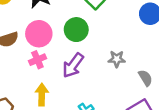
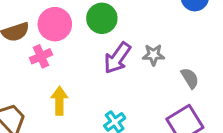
pink cross: (37, 60) -> (41, 56), moved
purple arrow: (73, 65) -> (117, 58), moved

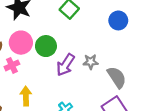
green circle: (102, 18) -> (46, 46), moved
gray semicircle: (190, 78) -> (117, 77), size x1.5

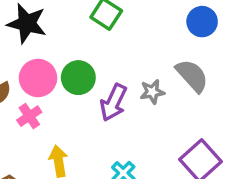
blue circle: (118, 20) -> (202, 22), moved
gray semicircle: (117, 77) -> (192, 76), moved

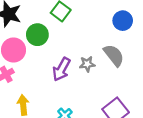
green circle: (78, 78) -> (37, 35), moved

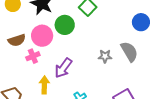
purple arrow: (61, 69) -> (63, 68), moved

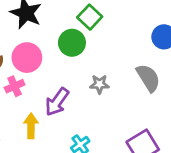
green circle: (65, 25) -> (72, 43), moved
gray star: (105, 56) -> (99, 84), moved

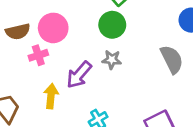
green circle: (72, 43) -> (112, 25), moved
gray star: (99, 84) -> (112, 60), moved

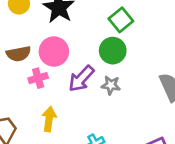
purple arrow: (79, 75) -> (81, 79), moved

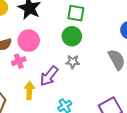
green square: (121, 20) -> (76, 13), turned -36
purple arrow: (81, 79) -> (49, 76), moved

